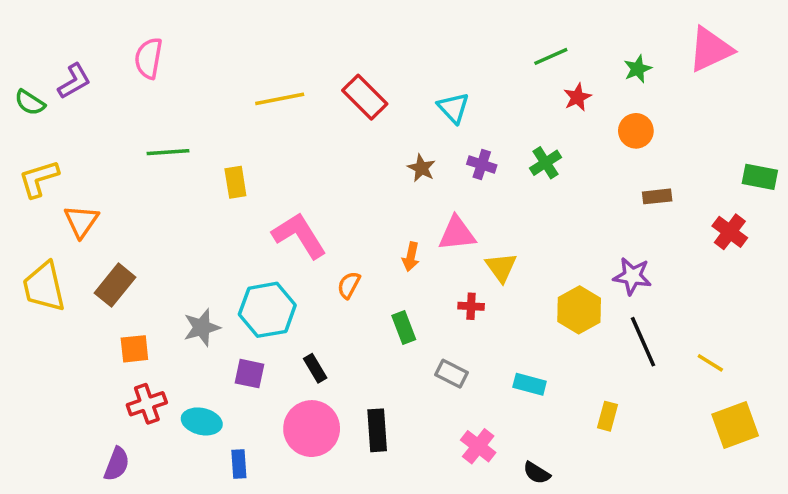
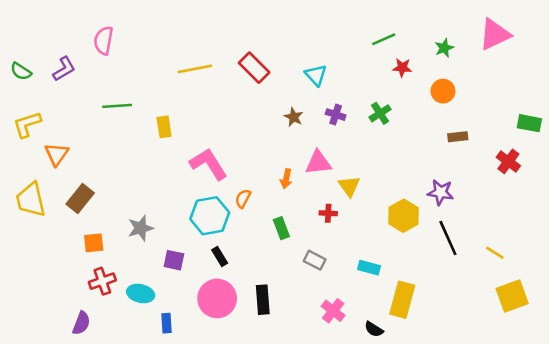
purple L-shape: (74, 81) -> (64, 69), moved
red star: (577, 97) -> (402, 68), turned 30
cyan hexagon: (267, 310) -> (210, 216), moved
yellow rectangle: (608, 416) -> (402, 300), moved, size x1.8

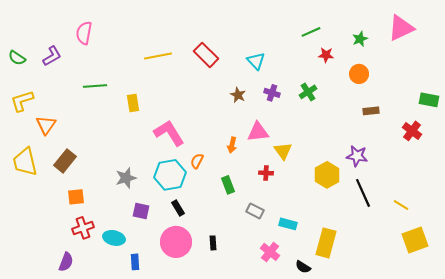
gray star: (141, 228) -> (126, 178), moved
cyan rectangle: (369, 268) -> (288, 224), moved
black rectangle: (263, 300) -> (213, 243), size x0.6

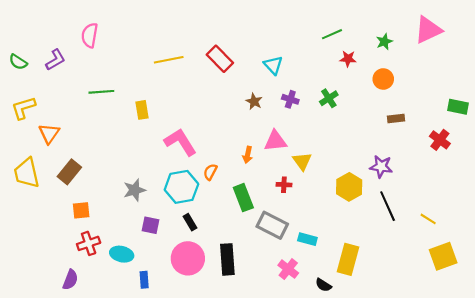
green rectangle: (228, 185) -> (243, 198), size x1.4
gray rectangle: (255, 211) -> (272, 225), size x1.6
black rectangle: (213, 243) -> (227, 259), size x2.0

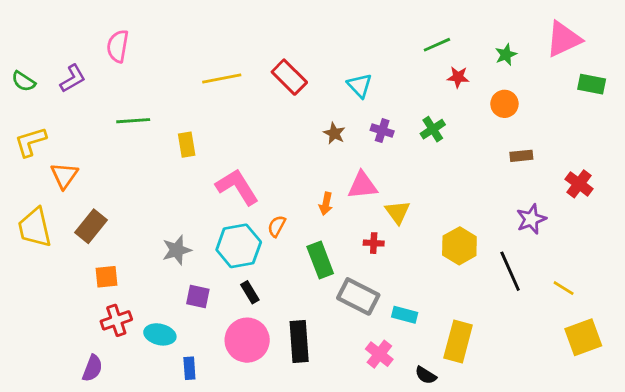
green rectangle: (458, 107) -> (592, 84), moved
purple star: (381, 167) -> (531, 219), moved, turned -30

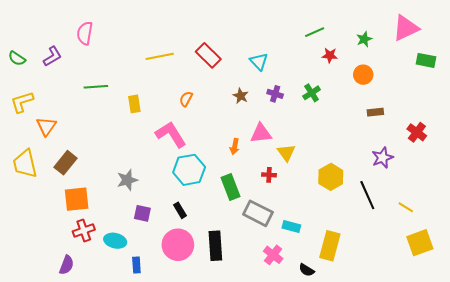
orange semicircle: (277, 226) -> (186, 99), moved
cyan hexagon: (239, 246) -> (189, 170), moved
orange square: (106, 277) -> (77, 199), size x1.5

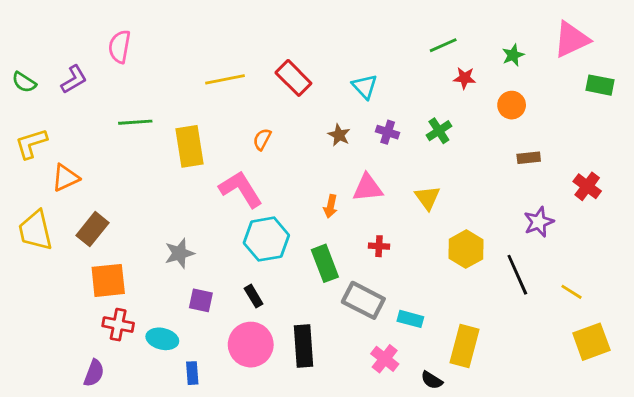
yellow rectangle: (134, 104) -> (189, 146), size x1.6
orange triangle: (46, 126) -> (65, 178), turned 30
yellow triangle: (286, 153) -> (427, 198), moved
red cross: (84, 231) -> (118, 325), turned 30

